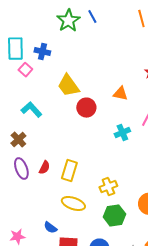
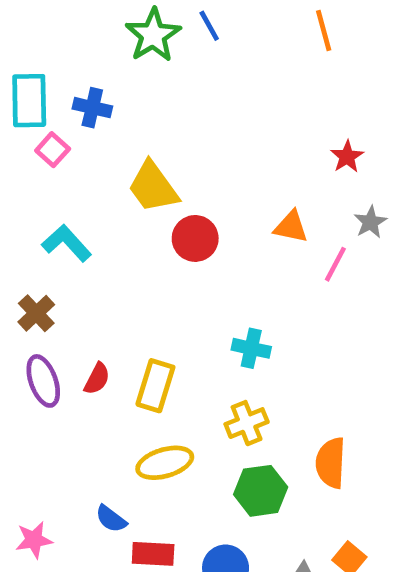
orange triangle: (120, 94) -> (291, 227), moved
cyan cross: (122, 133) -> (251, 348), moved, turned 35
yellow ellipse: (73, 204) -> (165, 463), turned -35

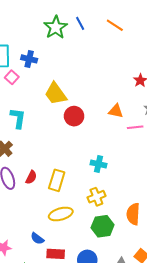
orange line: (324, 30) -> (115, 25), moved, turned -42
cyan L-shape: (67, 243) -> (18, 118), turned 50
pink line: (335, 264) -> (135, 127), turned 56

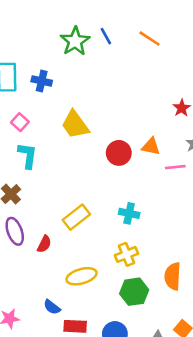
pink square: (12, 77) -> (20, 122), moved
red circle: (74, 116) -> (119, 153), moved
red semicircle: (31, 177) -> (44, 244), moved
yellow rectangle: (57, 180) -> (76, 217), moved, turned 35

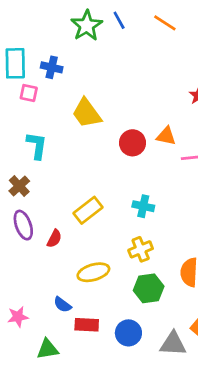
pink square: (20, 122) -> (29, 93), moved, turned -30

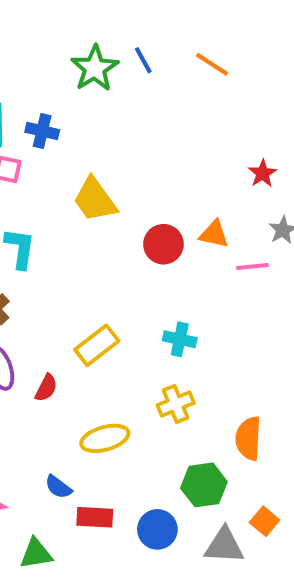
green hexagon: (149, 288) -> (204, 485), moved

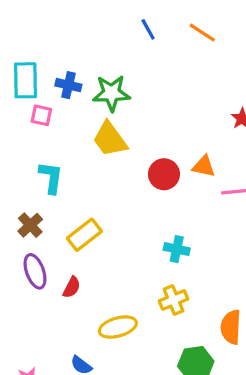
green star: (95, 68) -> (111, 93), moved, turned 30
yellow rectangle: (97, 345) -> (84, 235), moved

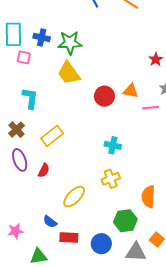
yellow ellipse: (118, 327) -> (74, 197), turned -30

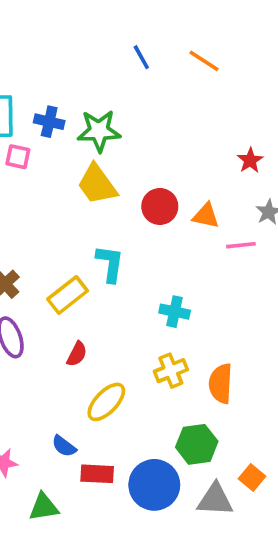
red circle: (104, 96) -> (160, 206), moved
cyan L-shape: (30, 98) -> (110, 264), moved
red semicircle: (44, 170) -> (77, 354), moved
orange semicircle: (148, 197) -> (221, 383), moved
blue circle: (101, 244) -> (154, 485), size x1.4

